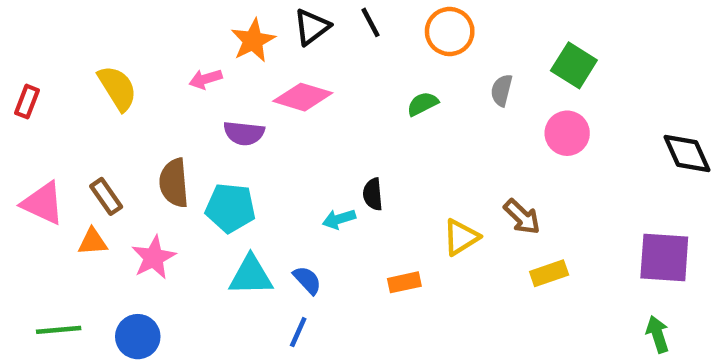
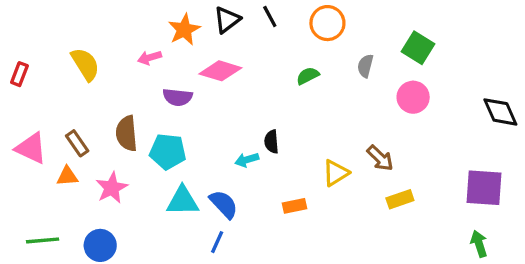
blue semicircle: (307, 280) -> (224, 204), size x1.4

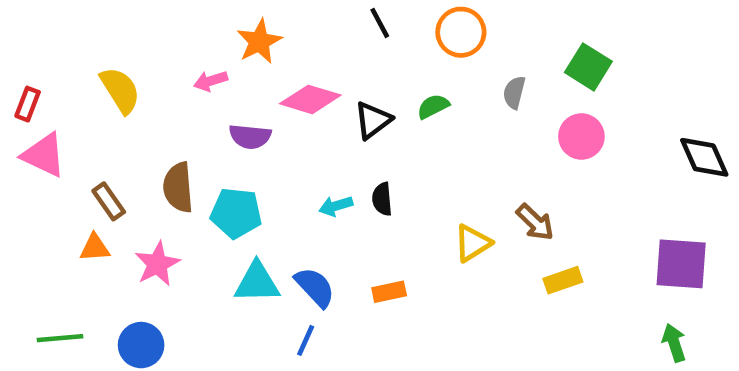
black triangle: (227, 20) -> (373, 120), moved
pink triangle: (31, 148) -> (44, 155), moved
cyan arrow: (247, 160) -> (336, 206), moved
orange rectangle: (295, 206) -> (389, 292), moved

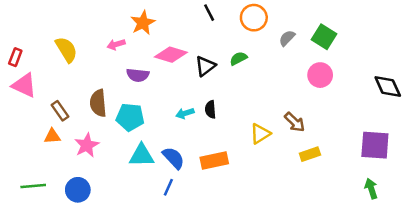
gray semicircle: (514, 92) -> (287, 38), moved, turned 30
orange rectangle: (389, 292) -> (214, 160), size x1.5

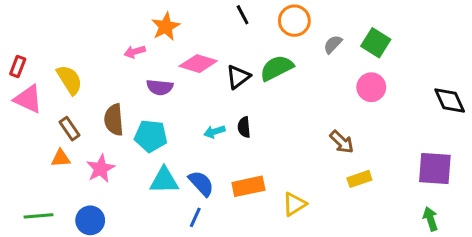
yellow semicircle: (66, 50) -> (69, 80), moved
green semicircle: (238, 58) -> (277, 68), size x1.6
yellow triangle: (260, 134) -> (294, 204), moved

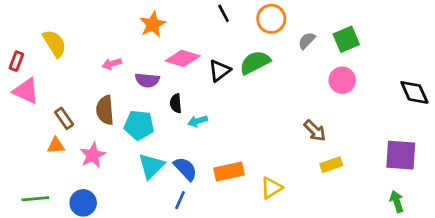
green square: (376, 43) -> (346, 39), turned 35
pink arrow: (135, 52) -> (112, 64), moved
yellow semicircle: (69, 80) -> (55, 43), moved
black semicircle: (244, 127) -> (176, 103), moved
cyan triangle: (164, 180) -> (151, 166), turned -44

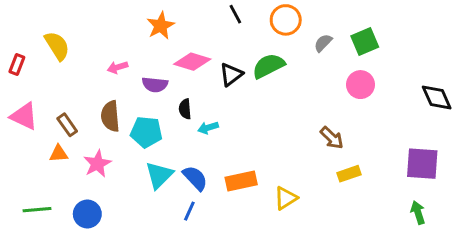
pink triangle: (26, 91) -> (24, 116), moved

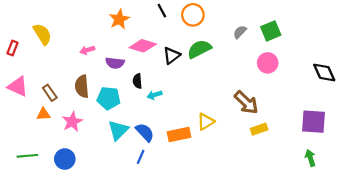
black line: (235, 14) -> (162, 11), moved
orange circle: (286, 20) -> (193, 15), moved
brown arrow: (332, 138) -> (246, 102), size x1.4
yellow triangle: (286, 198) -> (206, 122), moved

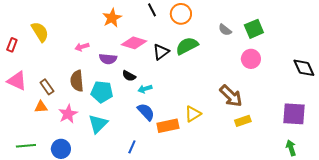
gray semicircle: (240, 32) -> (225, 30), turned -96
black semicircle: (137, 81) -> (129, 76), turned -56
cyan triangle: (118, 130) -> (98, 124), moved
blue semicircle: (145, 132) -> (146, 112), moved

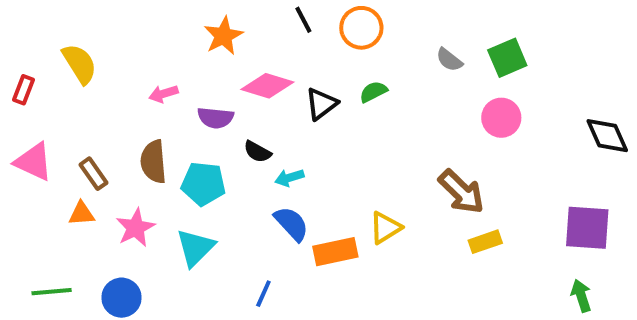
green semicircle: (187, 46) -> (373, 92), size x0.6

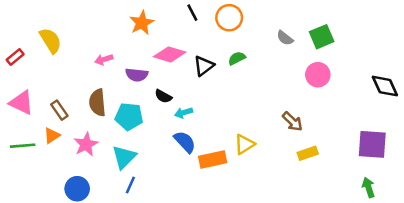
red rectangle: (24, 90) -> (15, 57), turned 30
brown arrow: (461, 192) -> (293, 122), size x0.7
orange triangle: (82, 214) -> (52, 136), turned -30
green line: (52, 292) -> (23, 146), moved
blue line: (263, 294) -> (130, 185), moved

